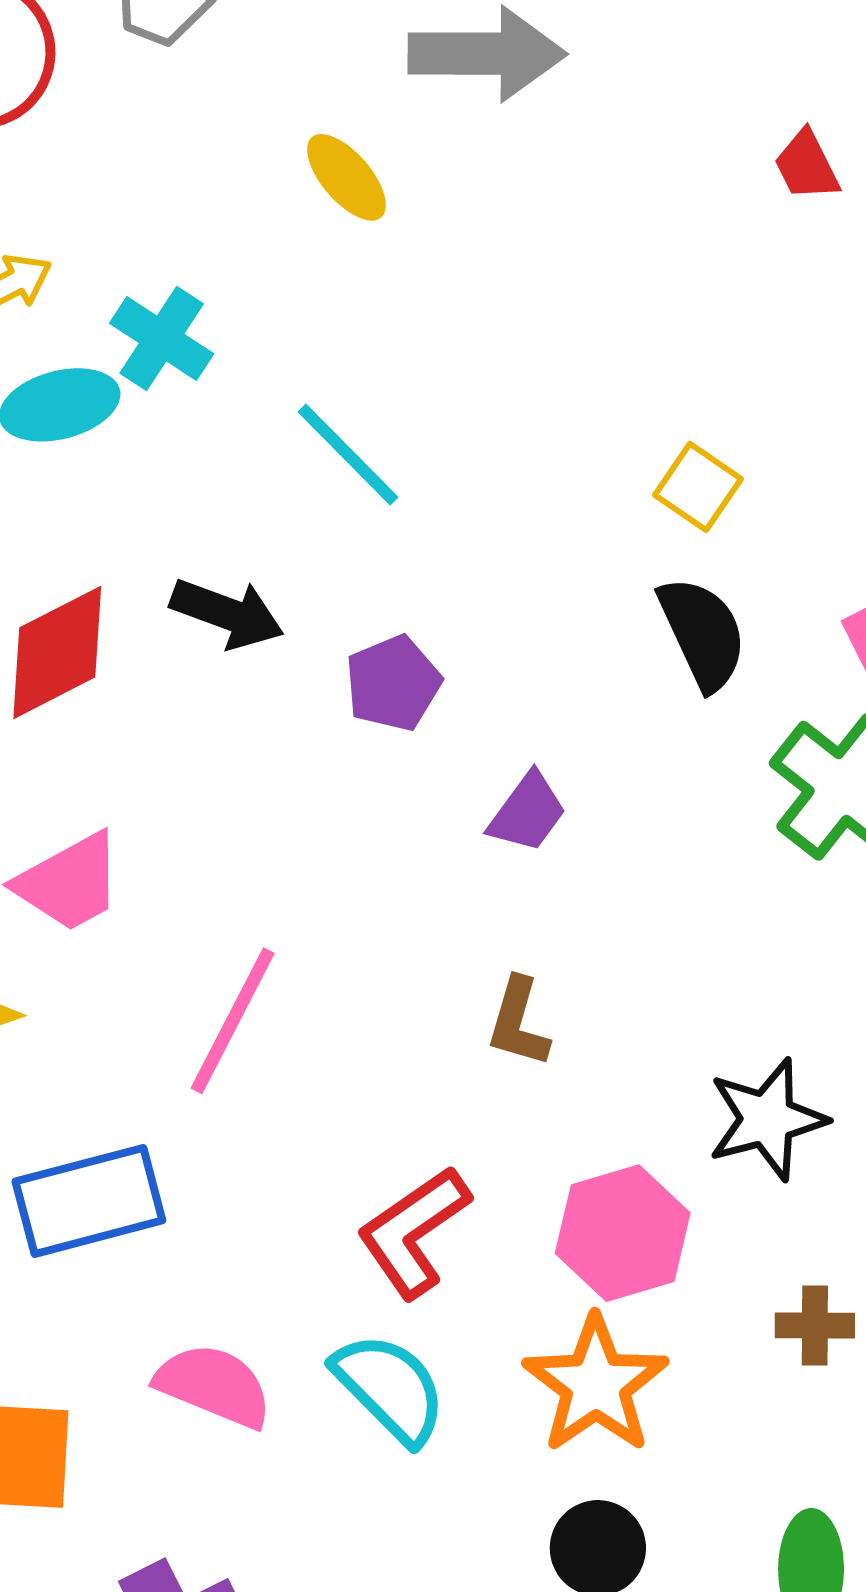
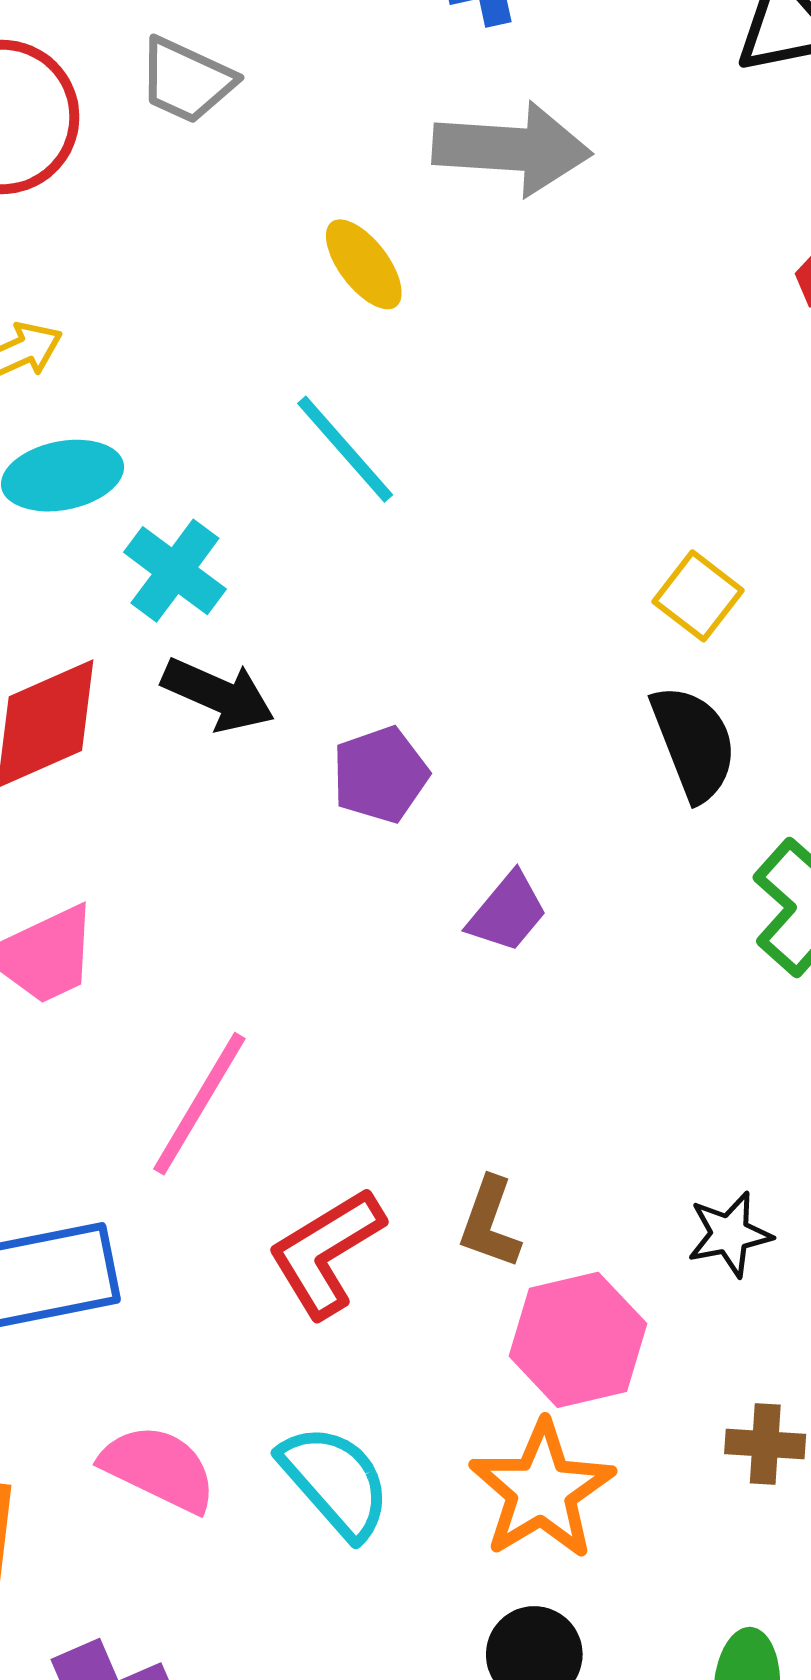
cyan cross: (162, 338) -> (175, 571), moved
cyan line: (348, 455) -> (345, 449), moved
brown L-shape: (518, 1022) -> (490, 1223), moved
black star: (767, 1119) -> (730, 1234), size x0.7
red L-shape: (414, 1232) -> (326, 1252), moved

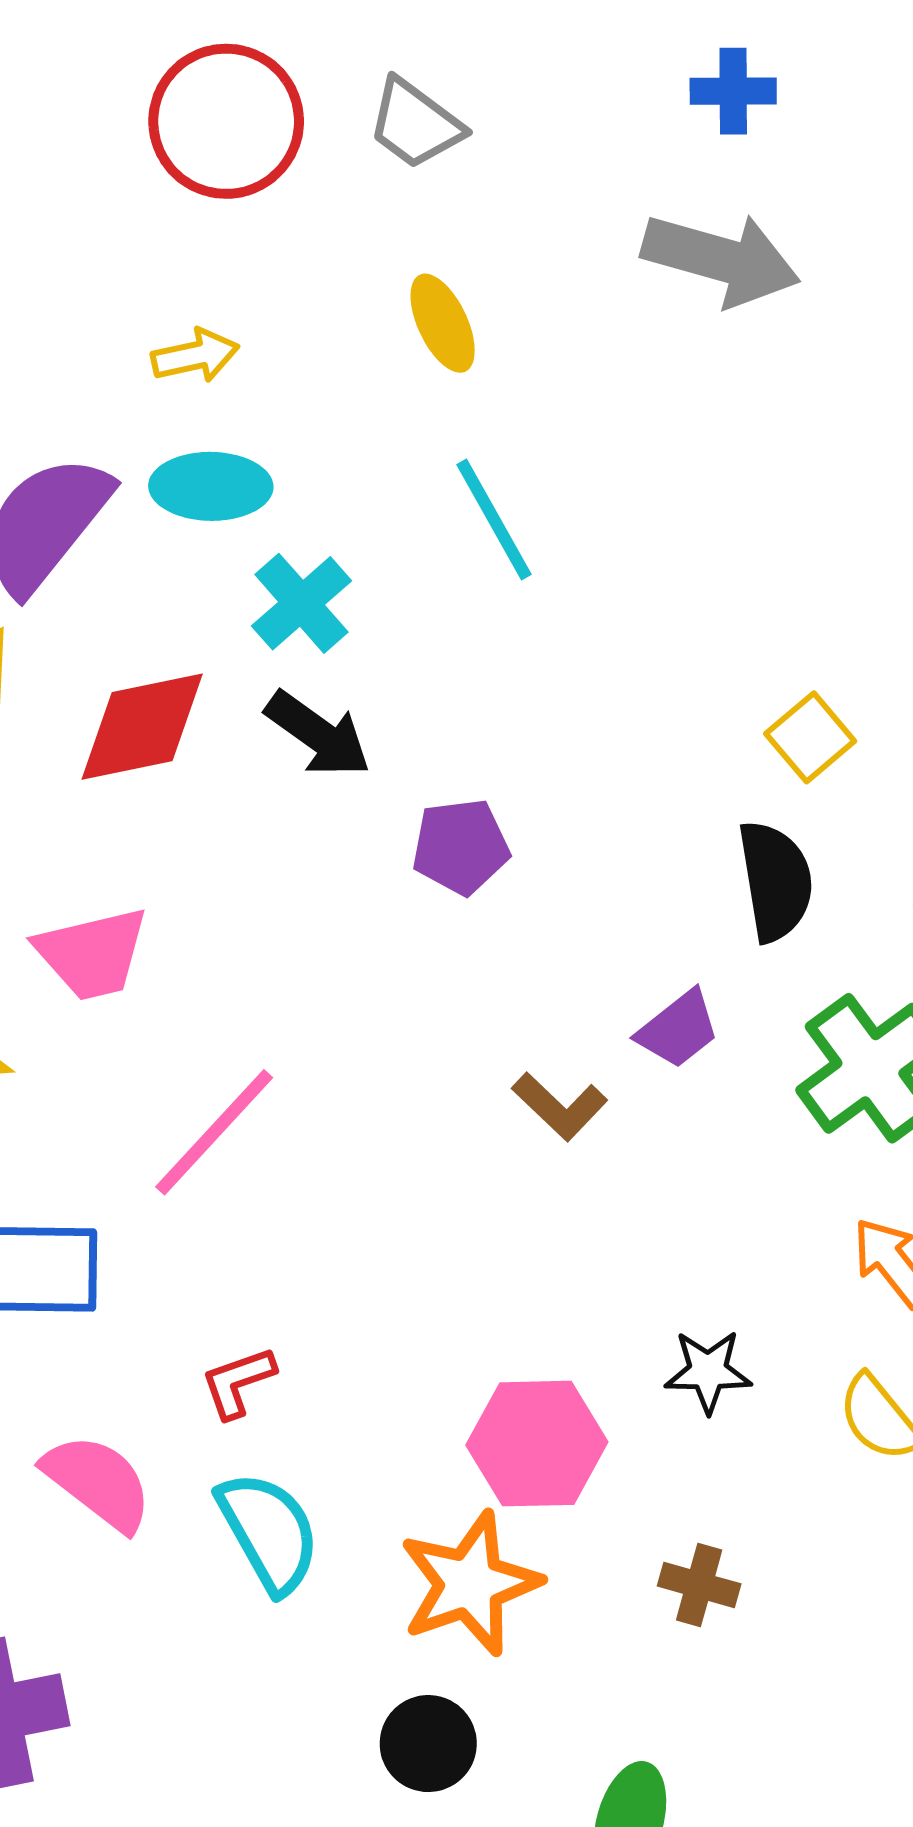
yellow ellipse: (364, 264) -> (443, 323), moved
purple trapezoid: (507, 912) -> (678, 1029), moved
brown L-shape: (490, 1223) -> (560, 1106), moved, turned -78
red L-shape: (326, 1252) -> (238, 1382), moved, size x0.6

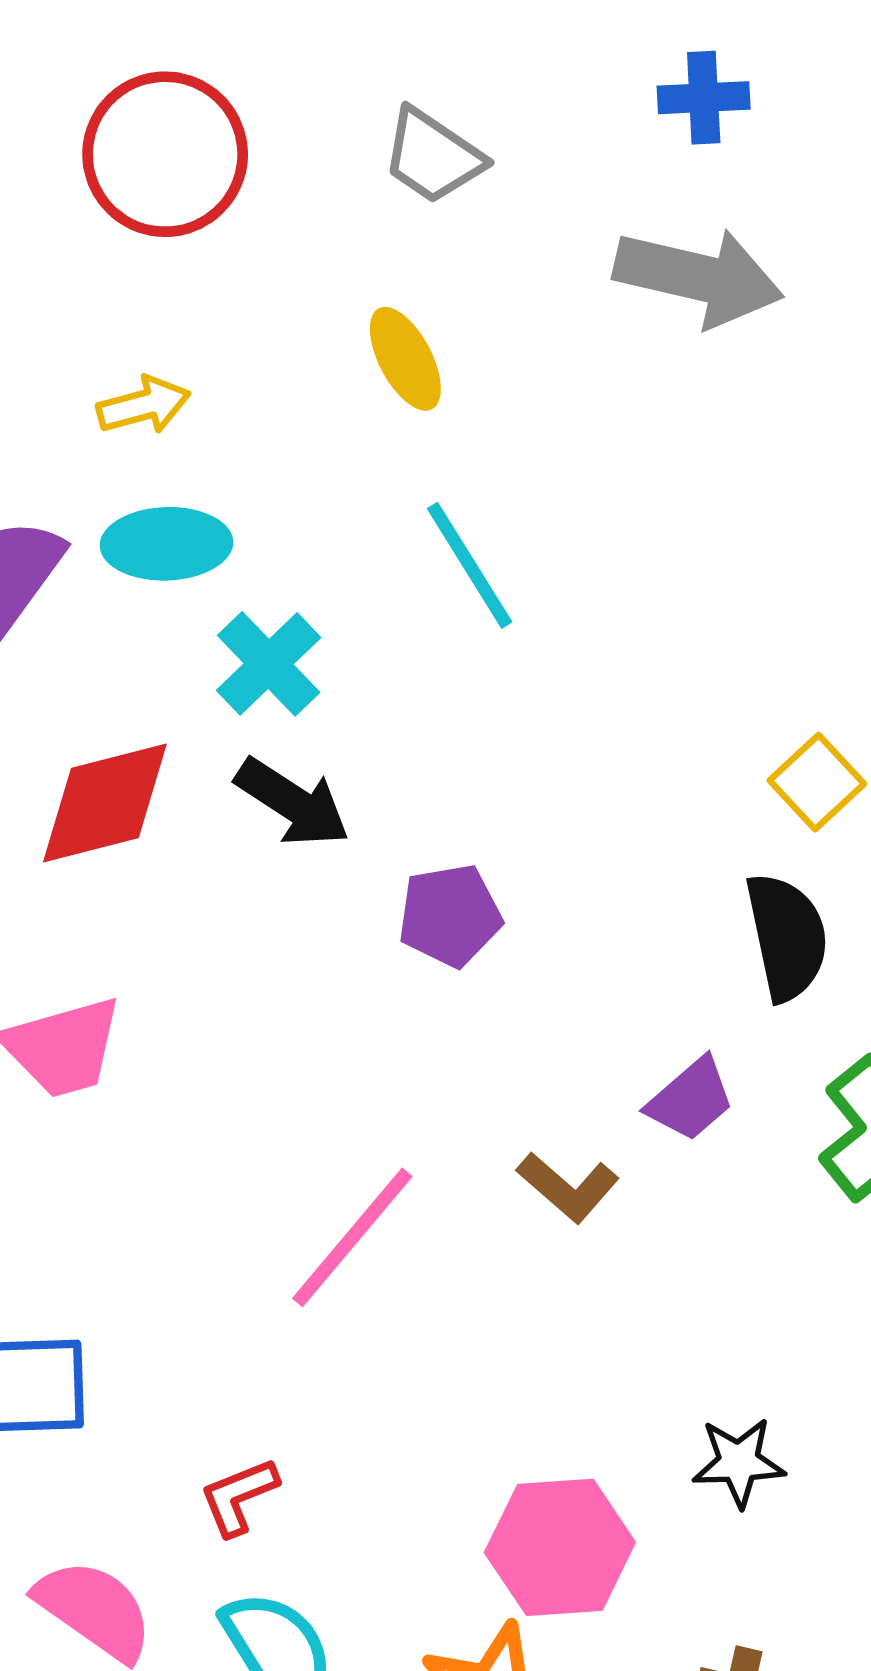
gray trapezoid: (415, 124) -> (433, 156), moved
pink line: (214, 1132) -> (352, 1237), moved

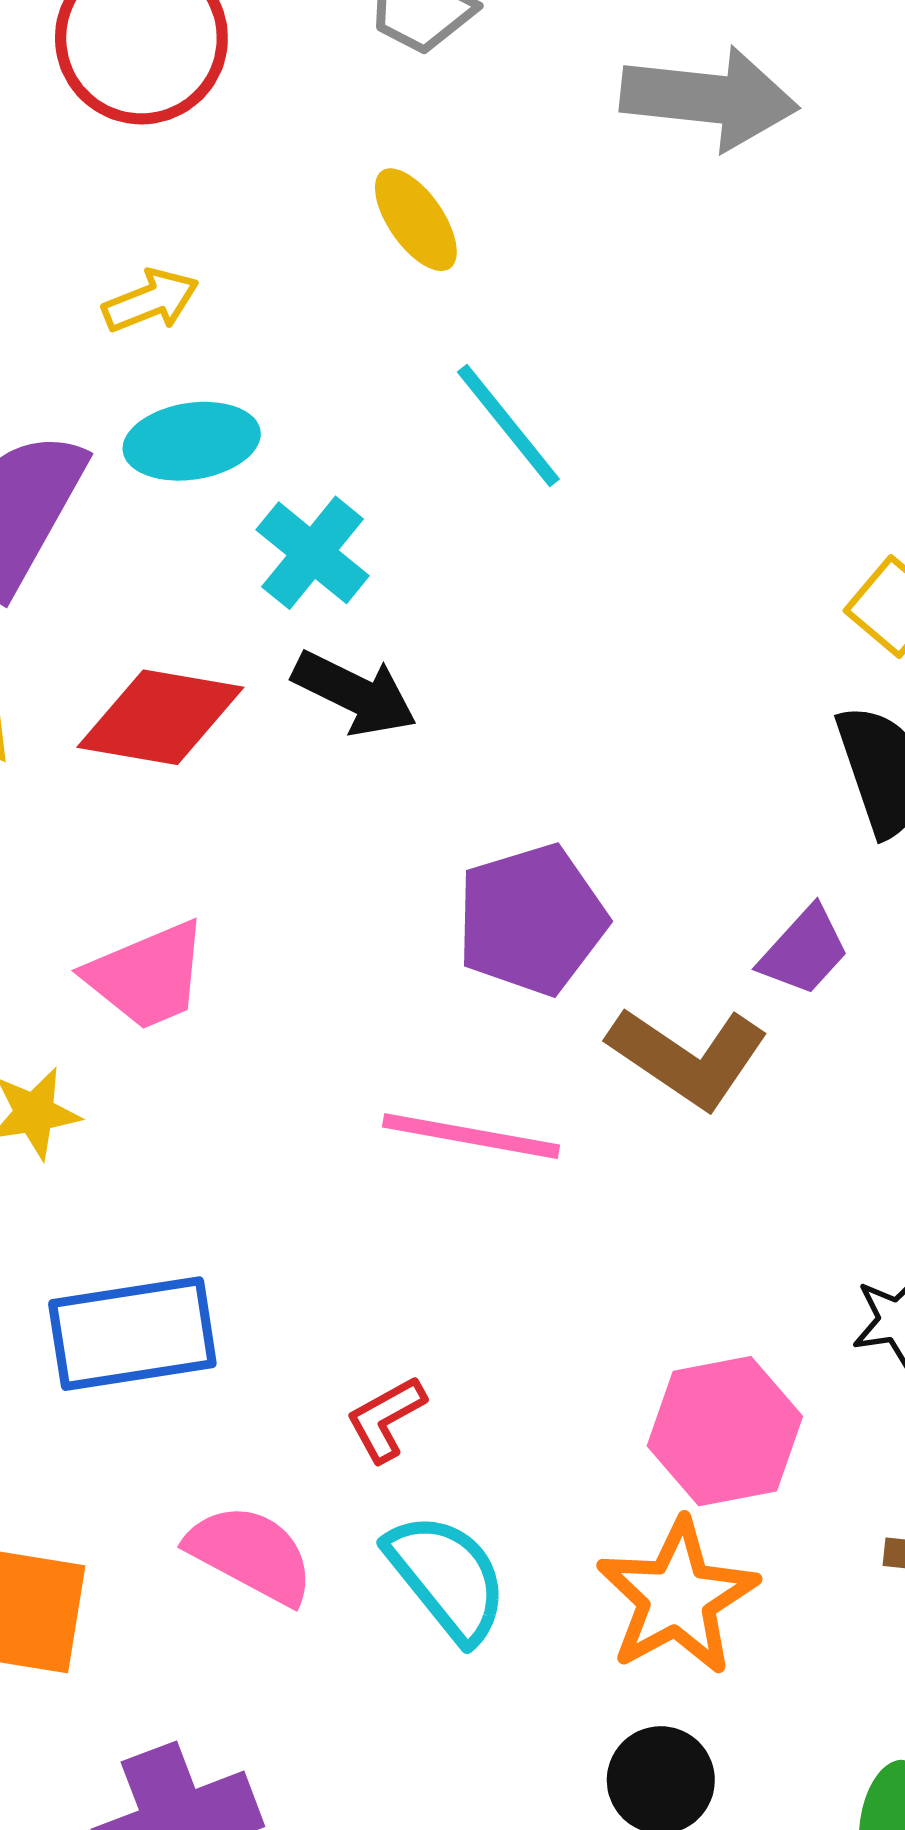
red diamond: (105, 803) -> (160, 717), turned 31
purple pentagon: (450, 915) -> (531, 920), moved, size x1.4
brown L-shape: (568, 1187) -> (688, 1057), size x1.5
pink line: (352, 1237) -> (471, 1136), turned 67

